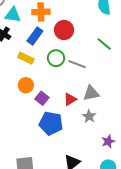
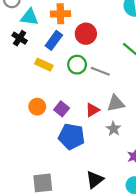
orange circle: (26, 85) -> (37, 107), moved

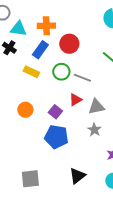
purple square: (62, 109) -> (55, 112), moved
red triangle: (93, 110) -> (75, 100), moved

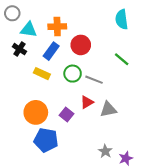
orange circle: (25, 110) -> (36, 112), size x1.5
gray star: (94, 130) -> (105, 151), moved
blue pentagon: (56, 137) -> (46, 140), moved

